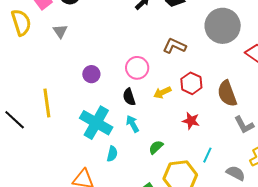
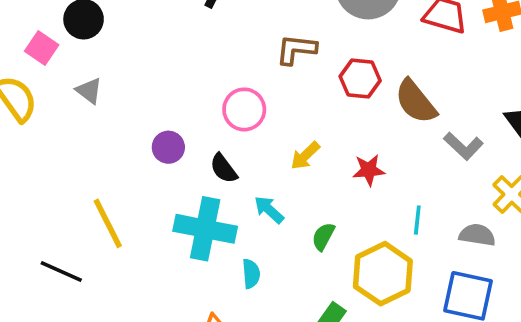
red hexagon: (191, 83) -> (360, 79), moved
yellow arrow: (162, 92) -> (305, 156), moved
black semicircle: (129, 97) -> (224, 168), moved

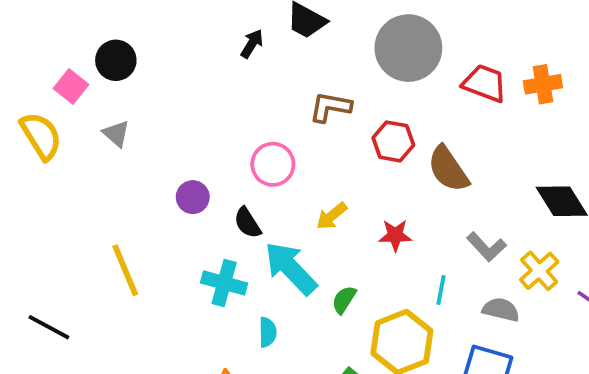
gray L-shape: (463, 146) -> (486, 247), moved
cyan arrow: (269, 210) -> (291, 268), size x1.8
cyan cross: (205, 229) -> (224, 283), size x0.7
black line: (61, 271) -> (49, 327), moved

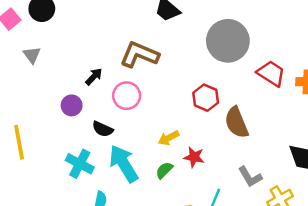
black arrow: (252, 44) -> (94, 77), moved
brown L-shape: (330, 107) -> (139, 55), moved, size x1.4
yellow arrow: (332, 216) -> (169, 138), moved
black semicircle: (247, 223) -> (103, 129), turned -45
green semicircle: (344, 300) -> (164, 170), moved

